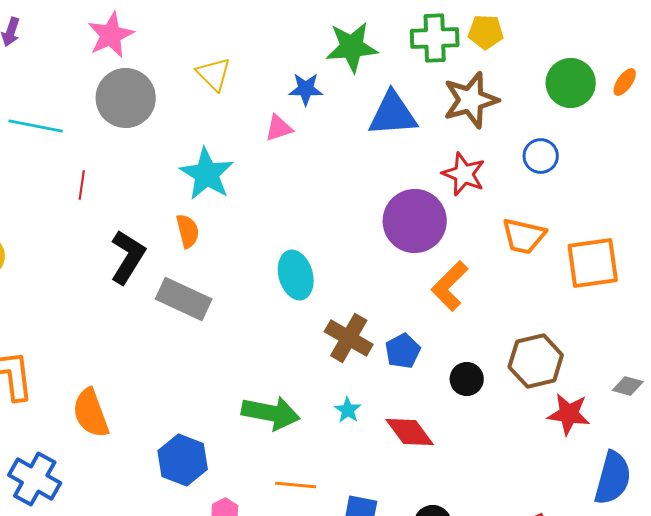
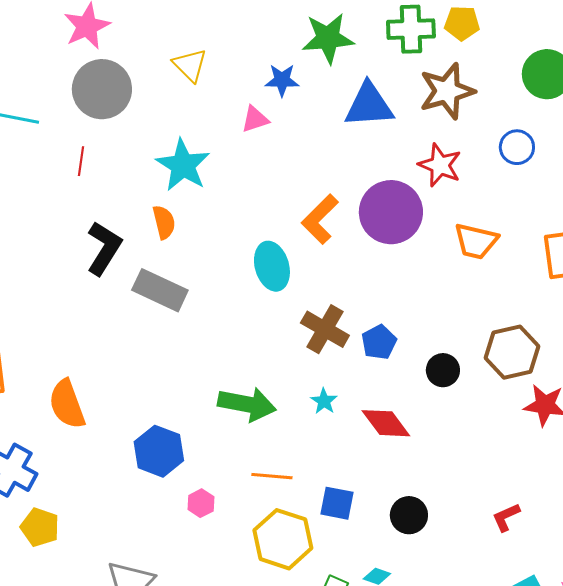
red line: (82, 185) -> (81, 161), moved
orange trapezoid: (524, 236) -> (476, 241), moved
orange L-shape: (450, 286) -> (320, 219), moved

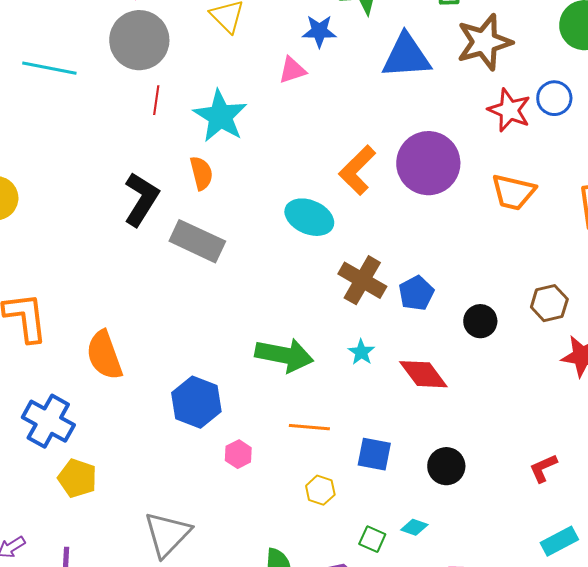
red line: (81, 161) -> (156, 100), moved
red star: (440, 165) -> (509, 110), moved
cyan ellipse: (272, 266) -> (309, 217), turned -51
brown hexagon: (512, 352) -> (549, 303), size x0.7
yellow hexagon: (283, 539) -> (320, 490), size x0.5

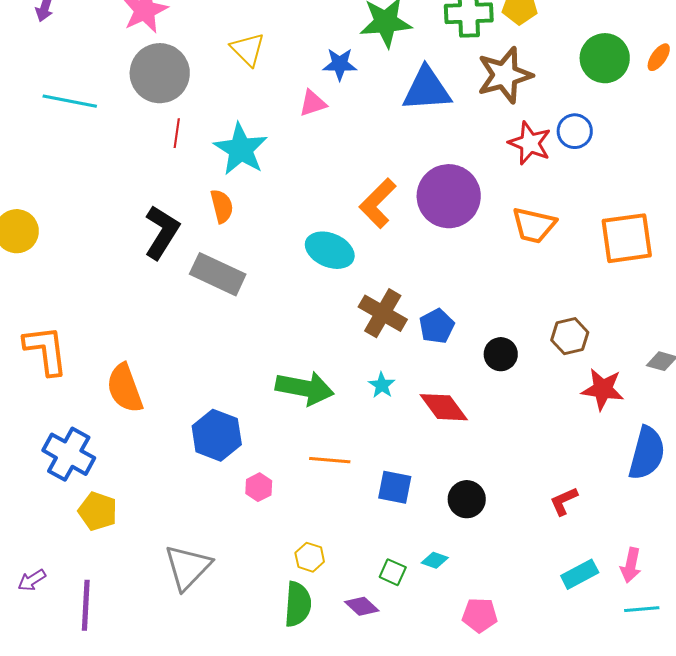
yellow hexagon: (320, 490) -> (310, 557), moved

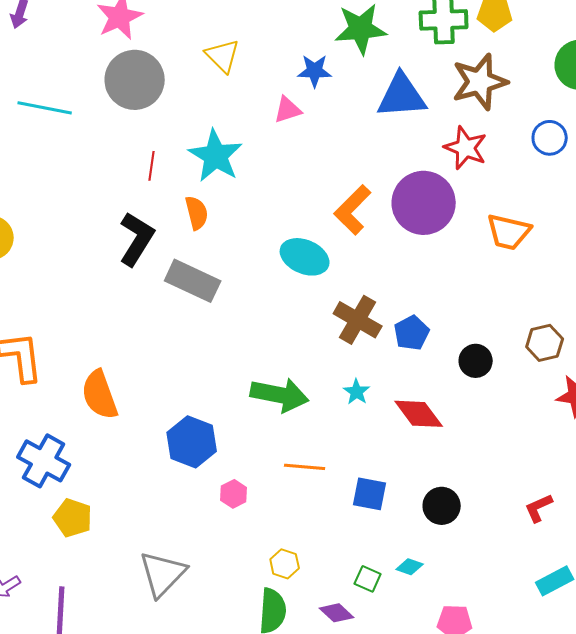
red line: (177, 133) -> (152, 166), moved
red star: (530, 143) -> (466, 148), moved

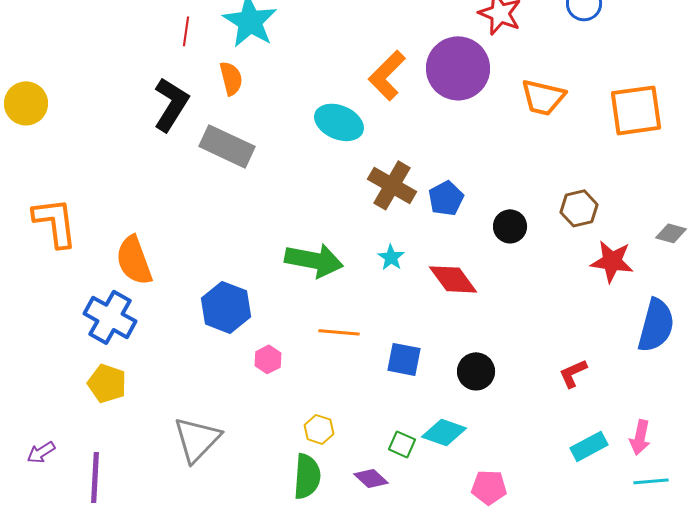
blue cross: (44, 461) -> (110, 317), moved
cyan diamond: (410, 567) -> (444, 432), size x1.6

